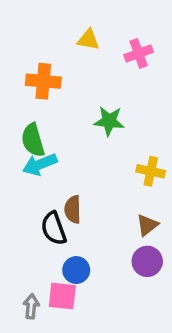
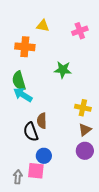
yellow triangle: (88, 40) -> (43, 26), moved
cyan arrow: (40, 164) -> (23, 95), turned 54
yellow cross: (151, 171) -> (83, 108), moved

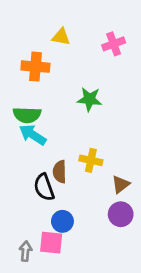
green semicircle: (19, 81) -> (27, 115), turned -72
yellow cross: (83, 108) -> (91, 160), moved

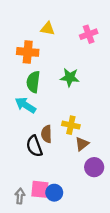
green semicircle: (27, 115) -> (33, 82), moved, turned 95
brown triangle: (121, 184) -> (82, 144), moved
blue circle: (62, 221) -> (54, 193), moved

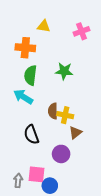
brown semicircle: (47, 134) -> (53, 111), moved
purple circle: (94, 167) -> (61, 154), moved
blue circle: (54, 193) -> (50, 186), moved

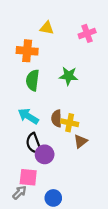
cyan arrow: (23, 97) -> (28, 116), moved
purple circle: (61, 154) -> (45, 154), moved
pink square: (37, 174) -> (28, 177), moved
gray arrow: (18, 181) -> (19, 193), turned 40

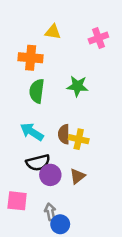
brown triangle: (81, 141) -> (77, 176), moved
black semicircle: (34, 143) -> (38, 163), turned -84
pink square: (28, 177) -> (17, 201), moved
gray arrow: (19, 193) -> (50, 212), moved, turned -56

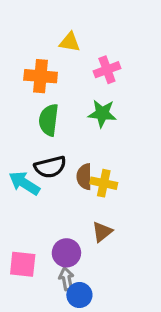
pink cross: (98, 38) -> (107, 70), moved
cyan arrow: (32, 132) -> (24, 183), moved
black semicircle: (38, 163) -> (50, 167), moved
purple circle: (50, 175) -> (66, 253), moved

